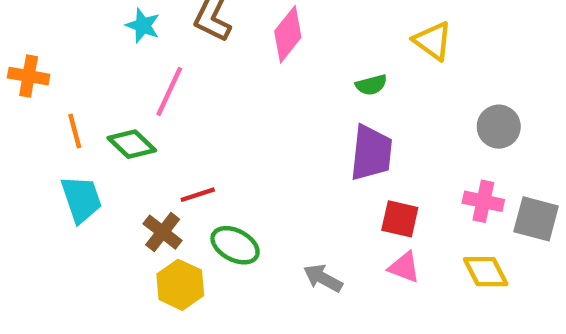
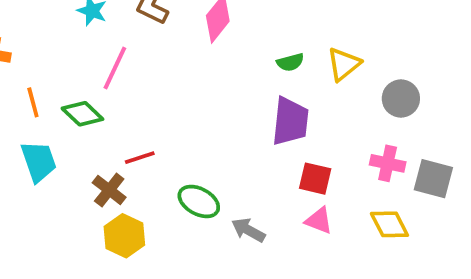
yellow triangle: (433, 41) -> (344, 64), moved, turned 45
green ellipse: (235, 245) -> (199, 201), moved

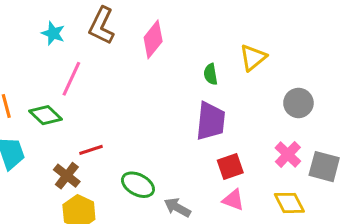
green semicircle: (290, 62) -> (211, 74), turned 95
yellow triangle: (344, 64) -> (253, 58), moved
pink cross: (388, 163) -> (288, 154), turned 32
red square: (315, 179) -> (230, 167), turned -32

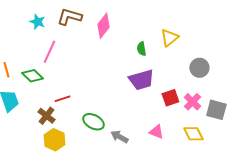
brown L-shape: (102, 26) -> (69, 17), turned 80
purple trapezoid: (211, 121) -> (141, 80), turned 68
red square: (230, 167) -> (170, 98), moved

